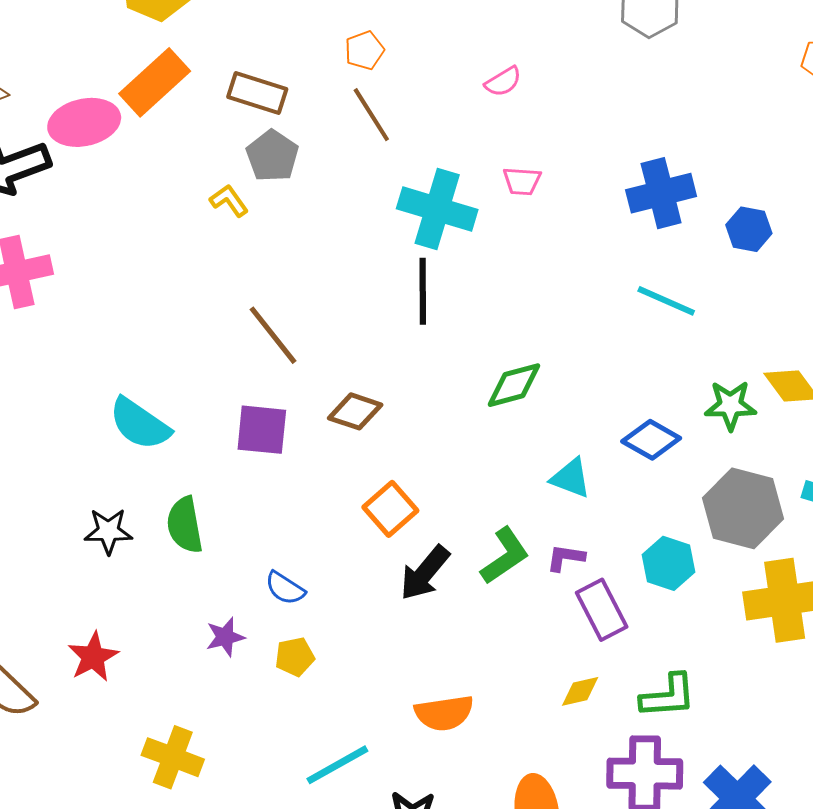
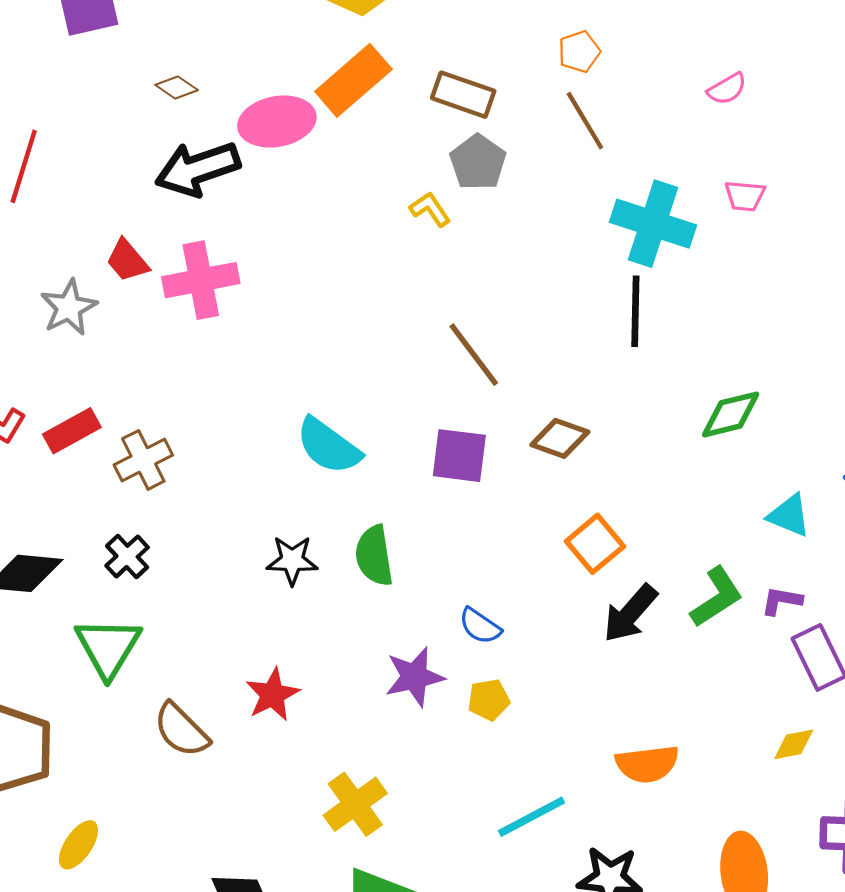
purple star: (225, 637) -> (415, 677), size x1.4
yellow cross: (173, 757) -> (355, 804), turned 32

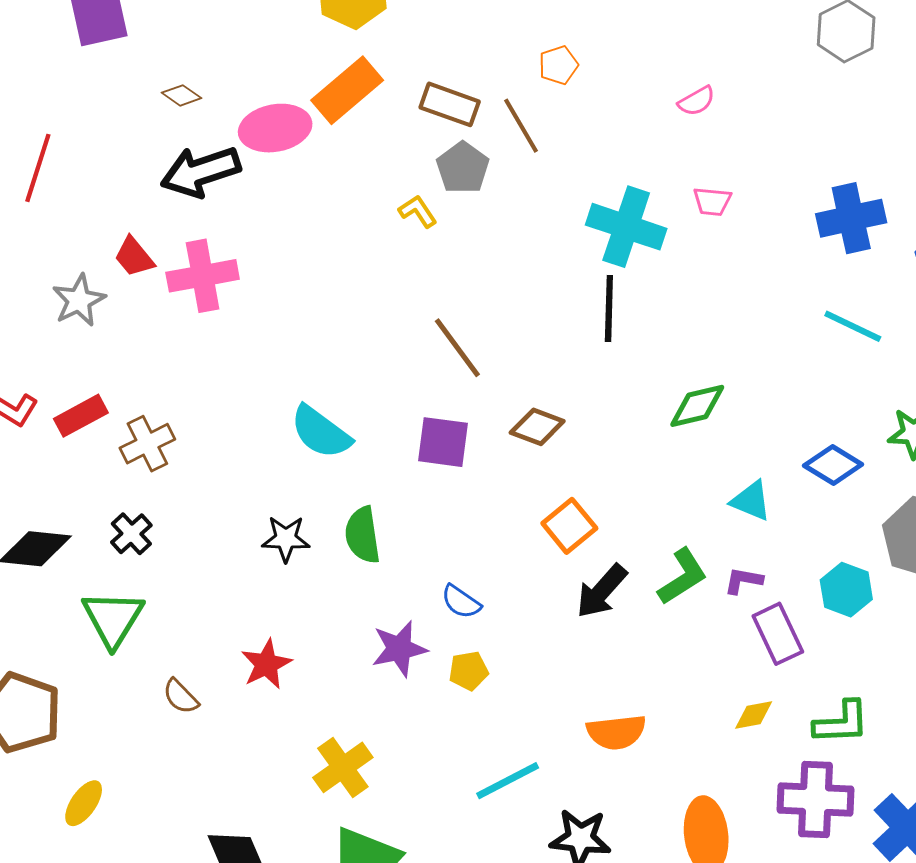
brown line: (585, 121) -> (521, 126), moved
brown semicircle: (181, 730) -> (181, 697), size x0.7

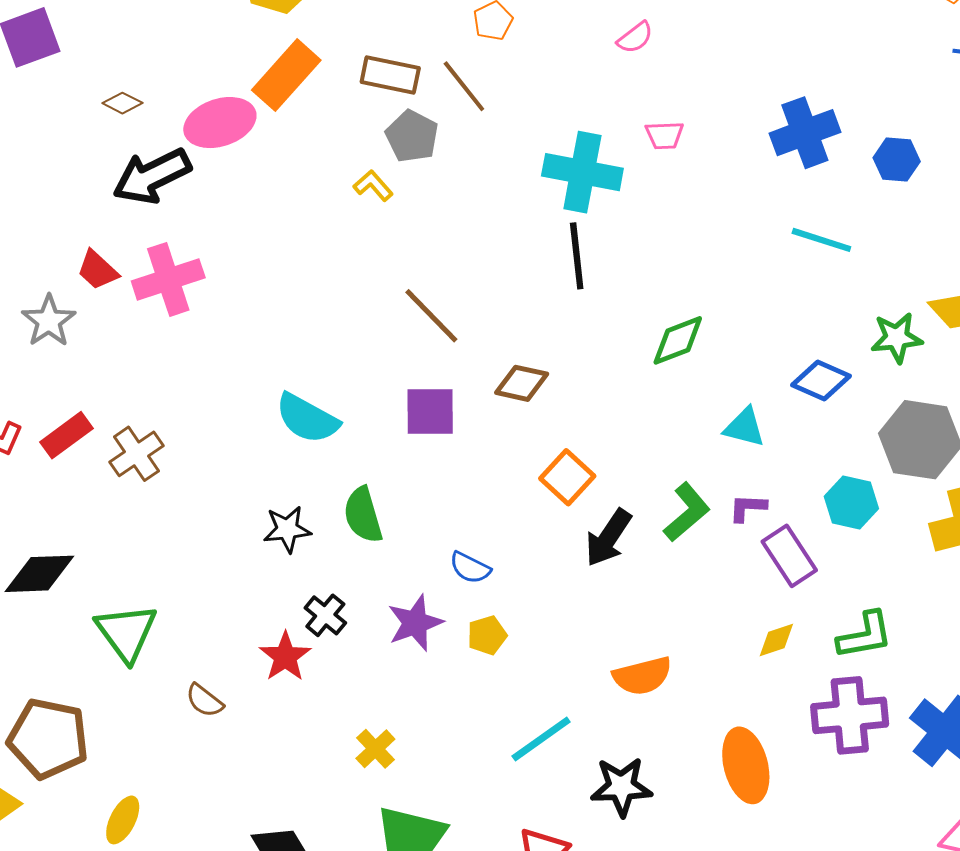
black cross: (131, 534) -> (325, 615), moved
yellow cross: (343, 767) -> (375, 749), size x0.7

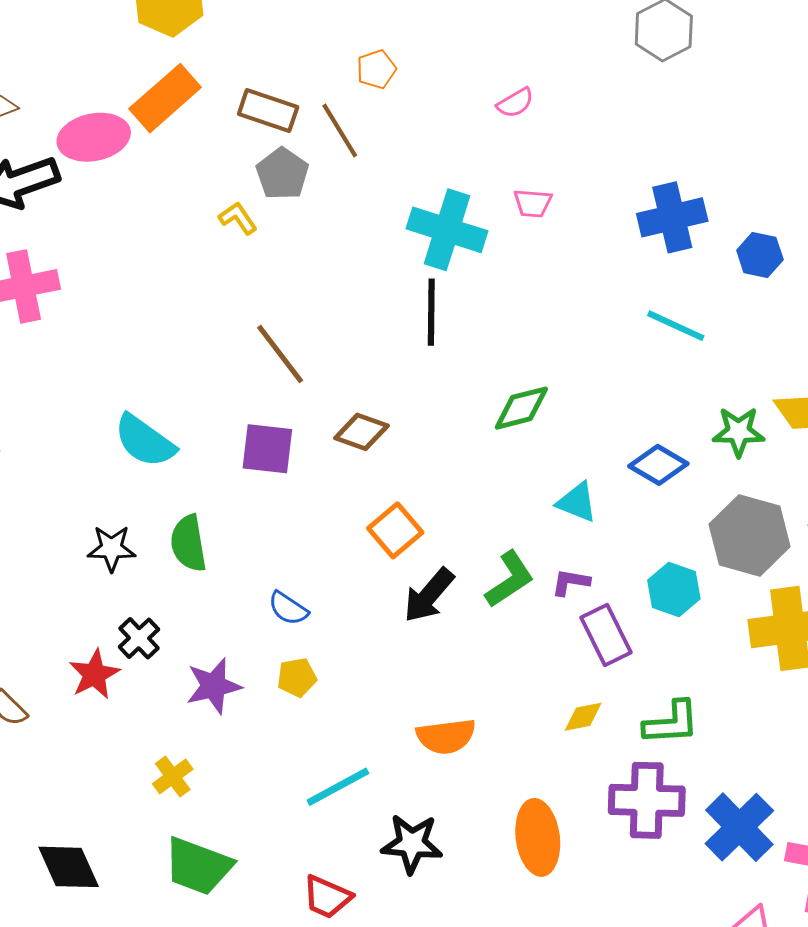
purple star: (415, 623) -> (214, 686), moved

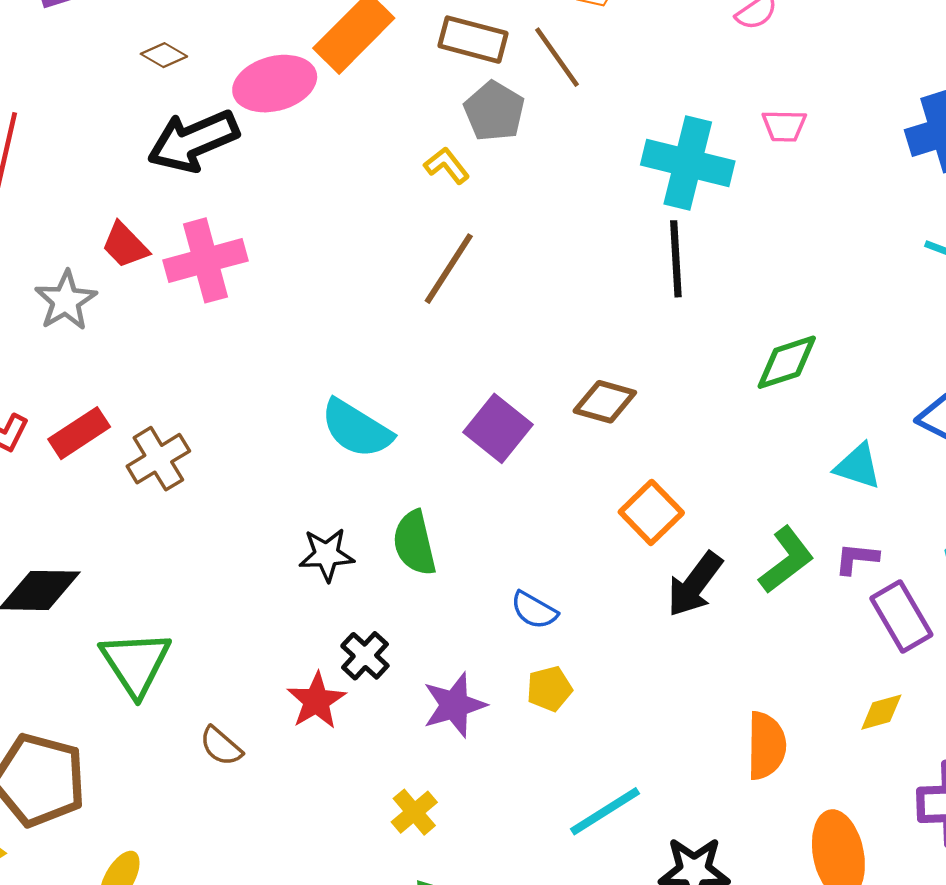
brown line: (280, 354) -> (449, 269), moved, turned 74
purple square: (267, 449) -> (498, 428), turned 36
orange semicircle: (446, 736) -> (766, 746), moved, turned -78

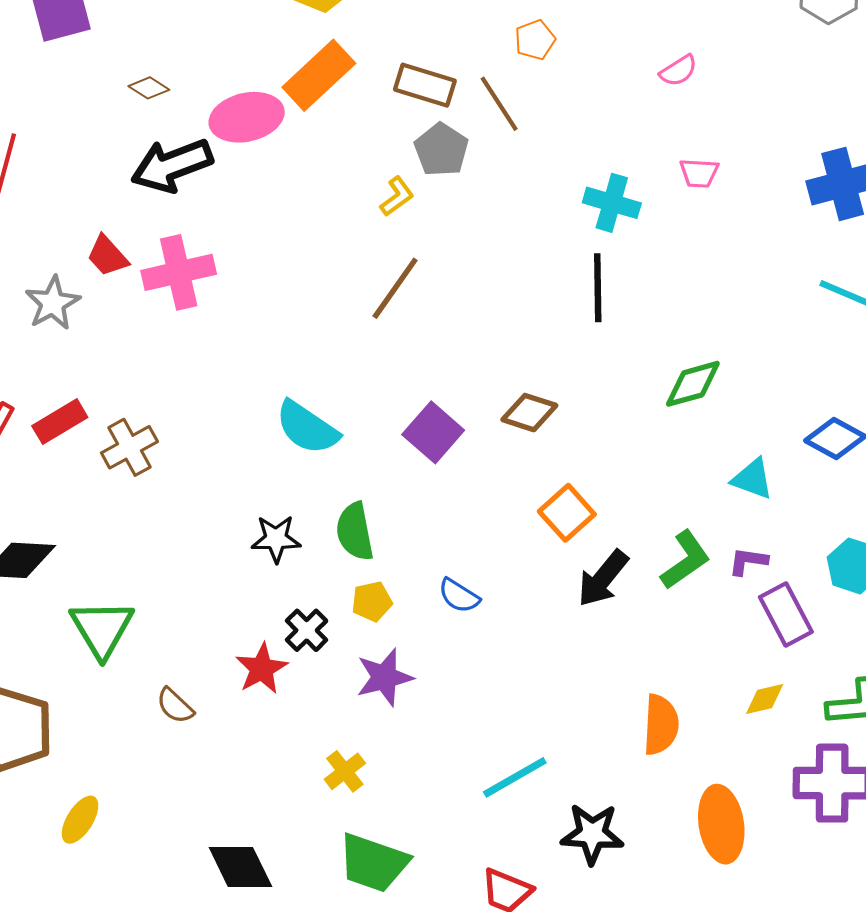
cyan cross: (688, 163) -> (612, 203), size x0.7
yellow L-shape: (447, 166) -> (397, 196), turned 90
yellow pentagon: (549, 689) -> (372, 601), moved

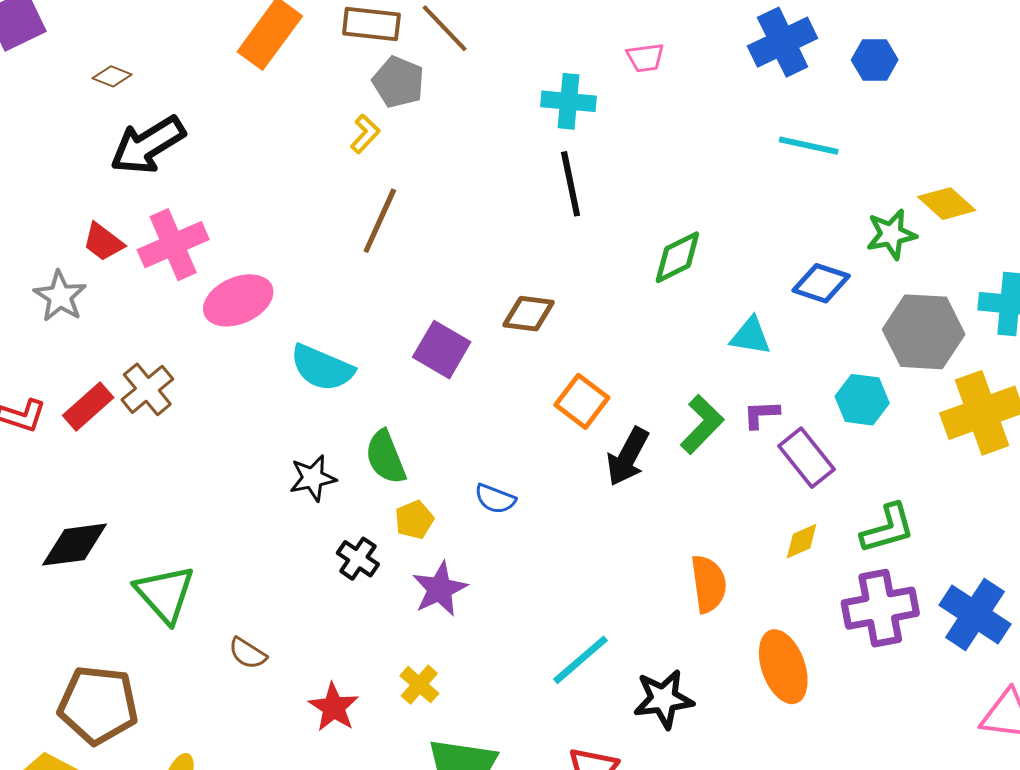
pink ellipse: (247, 117) -> (238, 300), moved
brown cross: (129, 447) -> (147, 389), moved
red star: (262, 669) -> (334, 707), moved

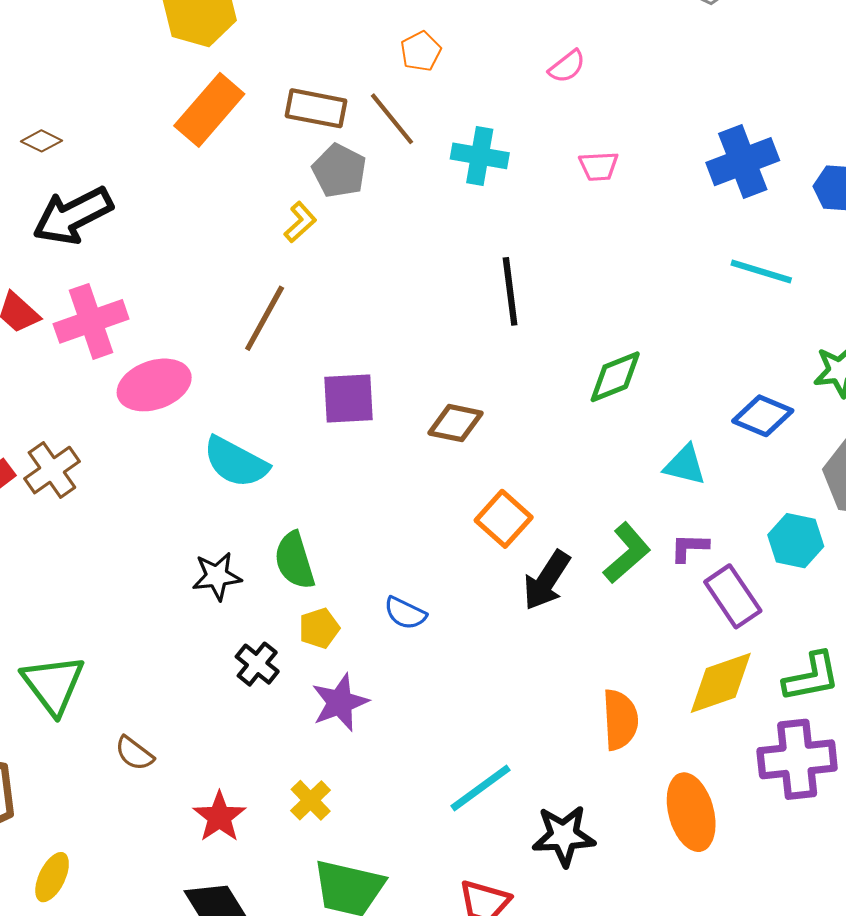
cyan cross: (569, 101) -> (480, 156), moved
brown line: (380, 221) -> (265, 318), moved
purple square: (442, 350) -> (348, 398), moved, turned -38
yellow diamond: (802, 541) -> (721, 683), size x1.8

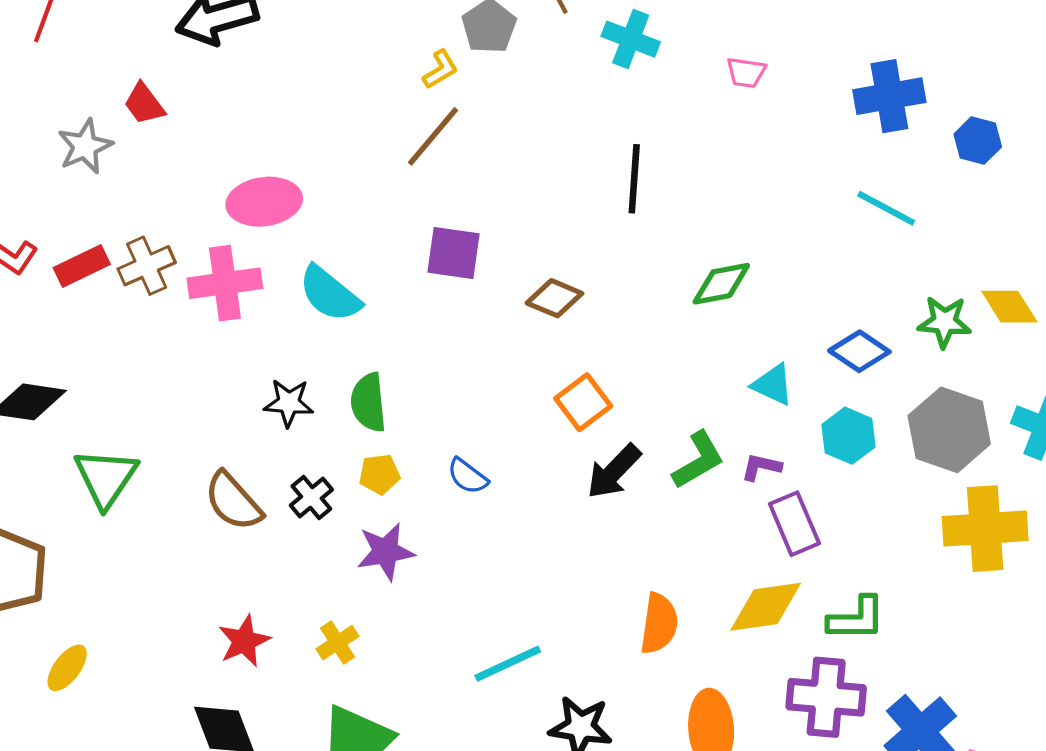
brown line: (265, 318) -> (433, 136), moved
pink cross: (91, 321) -> (225, 283), moved
cyan hexagon: (796, 541) -> (848, 436), moved
brown semicircle: (134, 753) -> (233, 501), moved, size x1.6

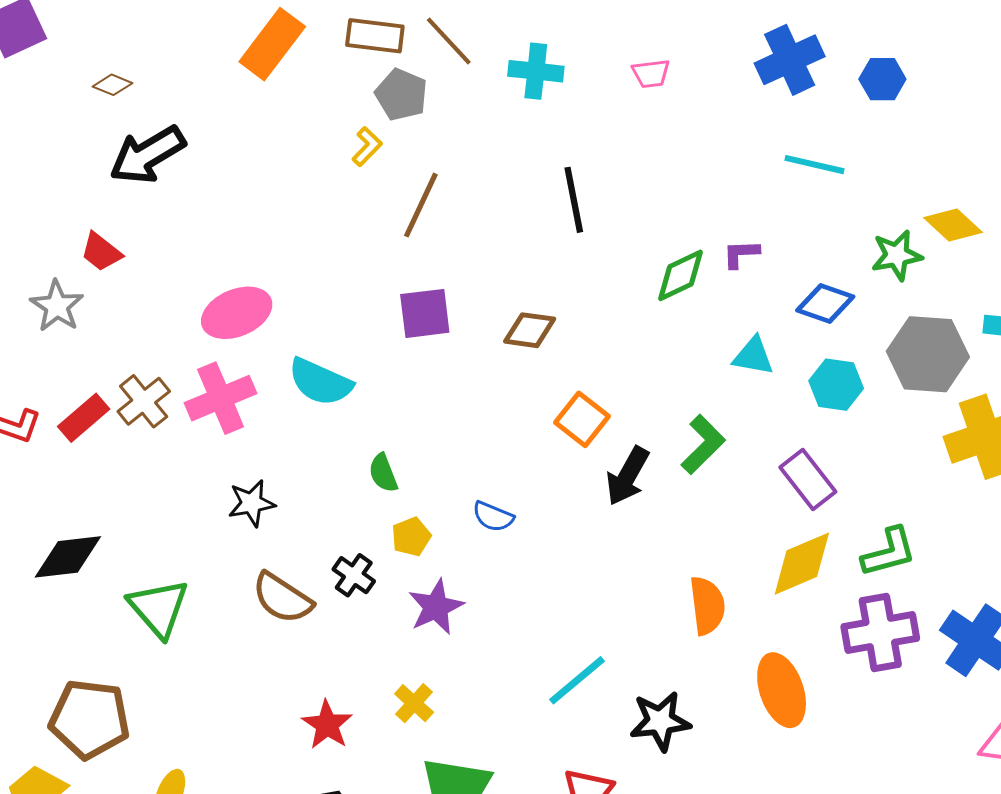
brown line: (433, 136) -> (421, 205), moved
black star: (289, 403) -> (252, 503), moved
green semicircle: (368, 403) -> (383, 473), size x0.7
purple L-shape: (761, 467) -> (741, 254), moved

